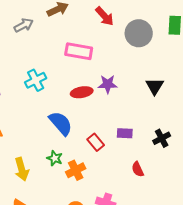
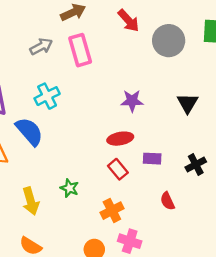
gray arrow: (24, 25) -> (41, 47), moved
pink rectangle: (79, 51) -> (80, 50), moved, turned 64
red ellipse: (82, 92) -> (120, 139), moved
blue semicircle: (61, 123) -> (29, 131), moved
orange cross: (76, 170) -> (112, 211), moved

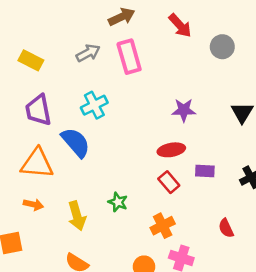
gray circle: (169, 41) -> (222, 47), size x0.7
red semicircle: (167, 201) -> (226, 228), moved

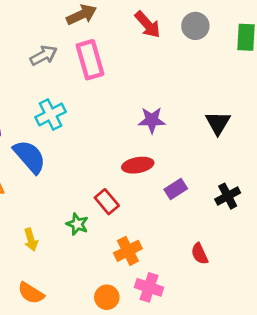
gray circle: (222, 47) -> (195, 26), moved
purple rectangle: (205, 171) -> (176, 189), turned -36
red rectangle: (169, 182) -> (107, 202), moved
yellow arrow: (77, 216) -> (31, 240), size x0.7

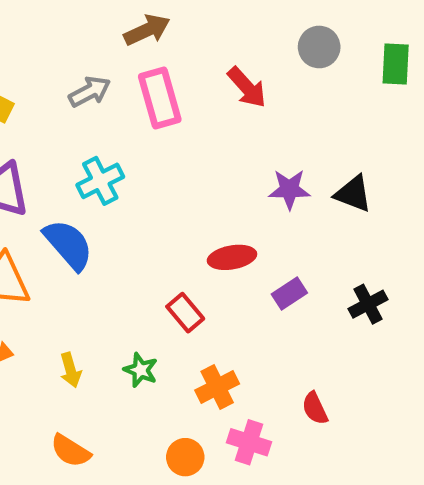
red arrow: (148, 25) -> (247, 87), moved
purple star: (152, 120) -> (289, 189), moved
black triangle: (218, 123) -> (353, 194), turned -40
green star: (77, 224) -> (141, 370), moved
red semicircle: (200, 254) -> (315, 408), moved

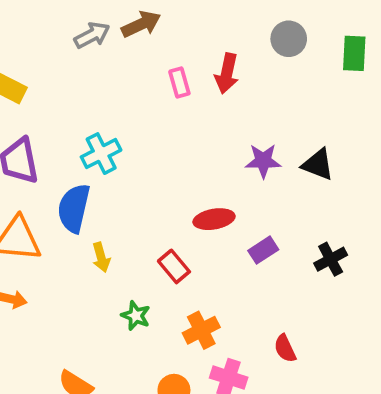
red arrow: (247, 87) -> (227, 73), turned 54
gray arrow: (90, 92) -> (92, 35), moved
pink rectangle: (160, 98) -> (179, 82), moved, size x0.6
blue semicircle: (68, 245) -> (74, 208), turned -126
yellow arrow: (70, 370) -> (101, 257), moved

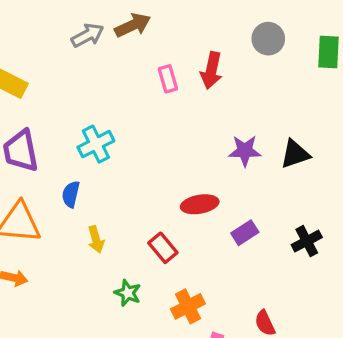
black triangle: (318, 164) -> (295, 154), turned -40
blue semicircle: (74, 208) -> (71, 194), size x0.6

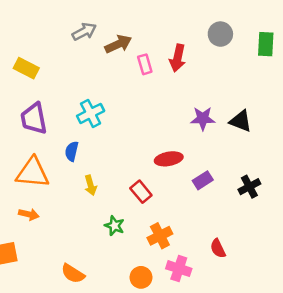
brown arrow: (133, 25) -> (118, 44), moved
black triangle: (295, 154) -> (241, 121), turned 40

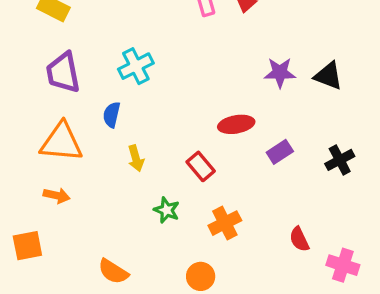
pink cross: (179, 269) -> (343, 265), moved

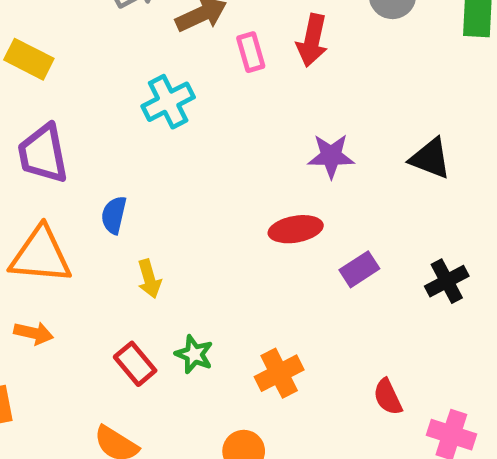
cyan cross: (136, 66) -> (168, 102), moved
purple star: (280, 73) -> (331, 156), moved
red rectangle: (201, 166) -> (135, 364), moved

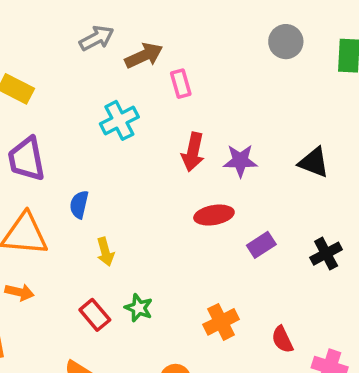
red arrow: (312, 40) -> (193, 152), moved
orange cross: (279, 373) -> (221, 322), moved

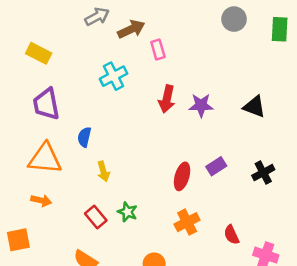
red ellipse: (214, 215) -> (182, 176), moved, turned -64

